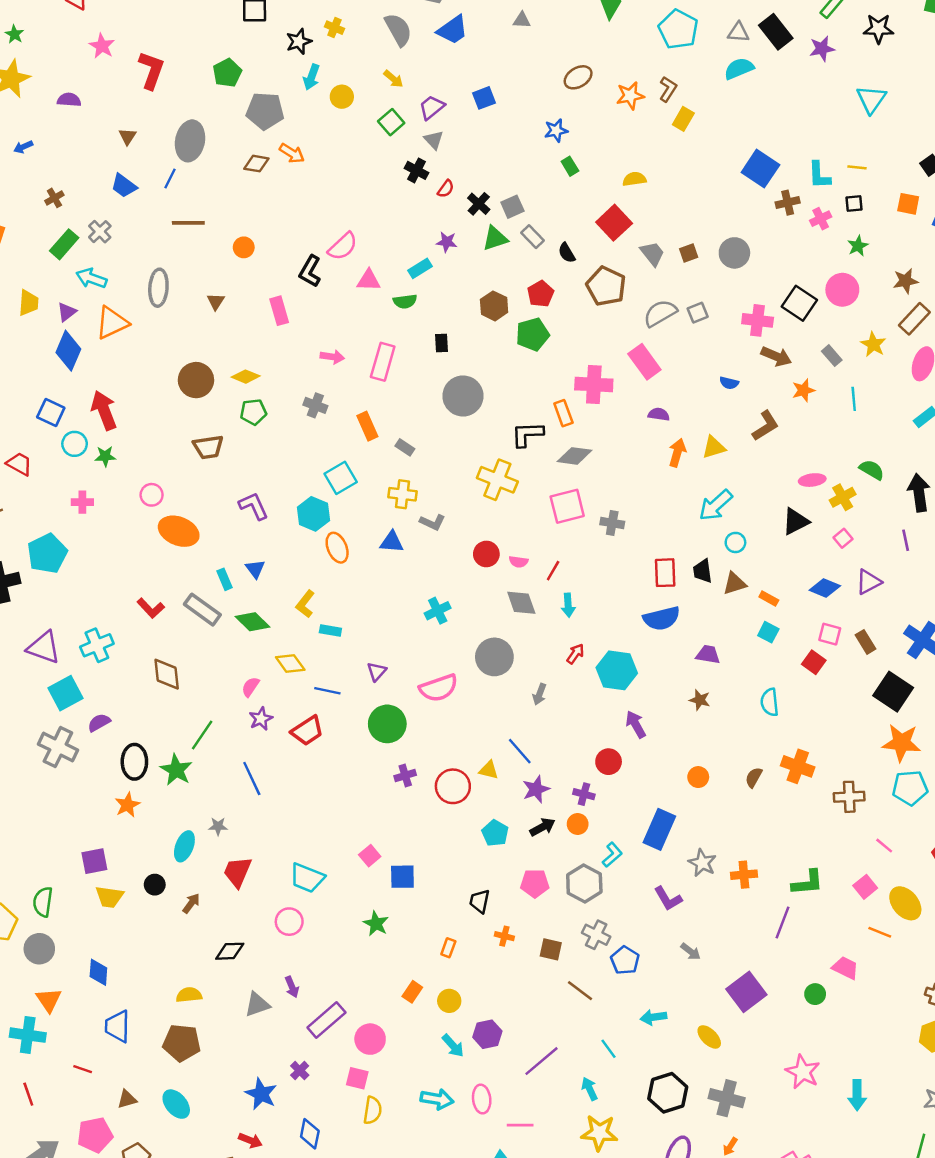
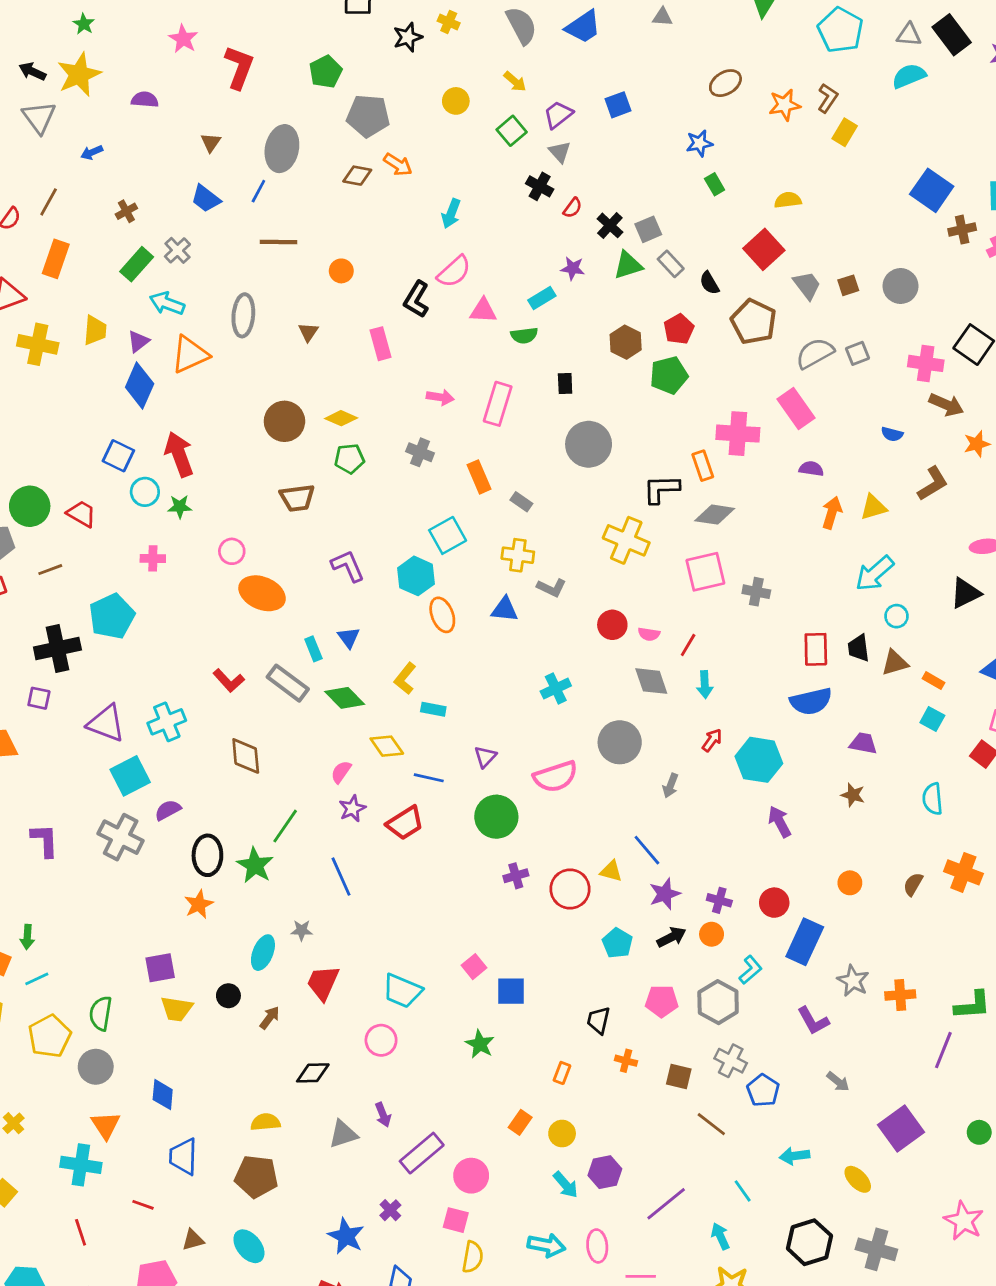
cyan arrow: (311, 77) -> (451, 214), moved
red circle: (609, 762) -> (774, 903), moved

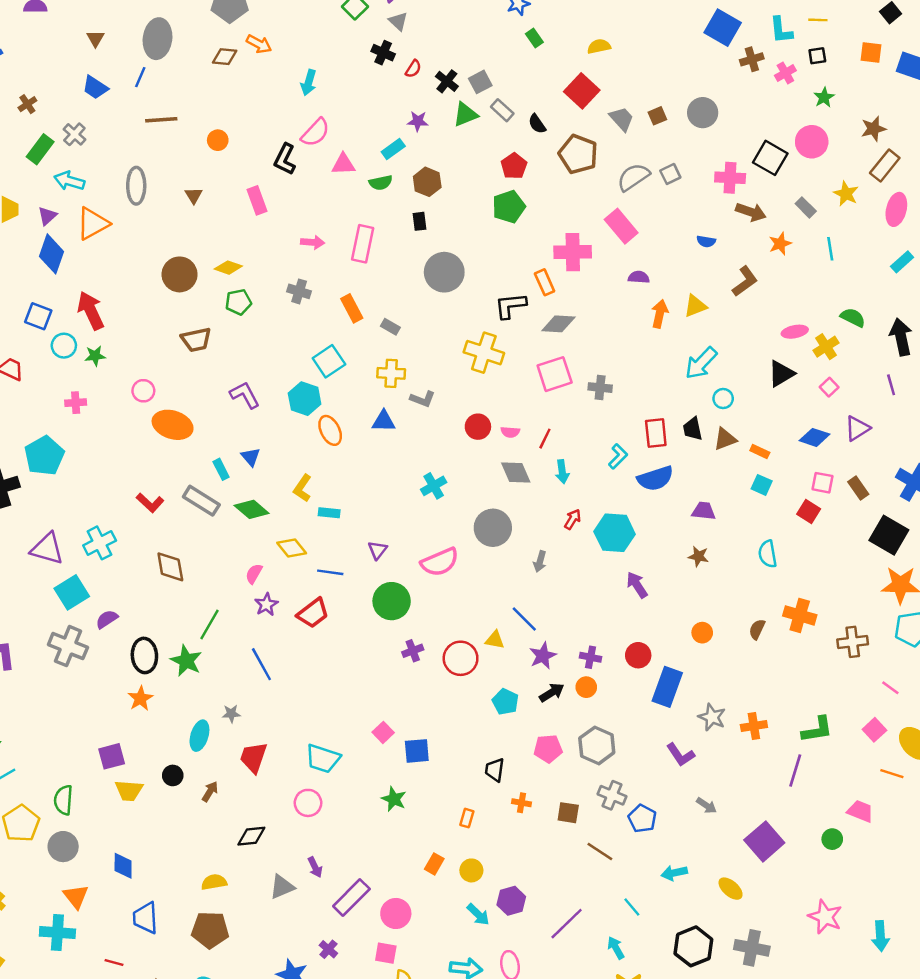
brown hexagon: (626, 342) -> (427, 182), moved
cyan L-shape: (750, 970) -> (618, 456), moved

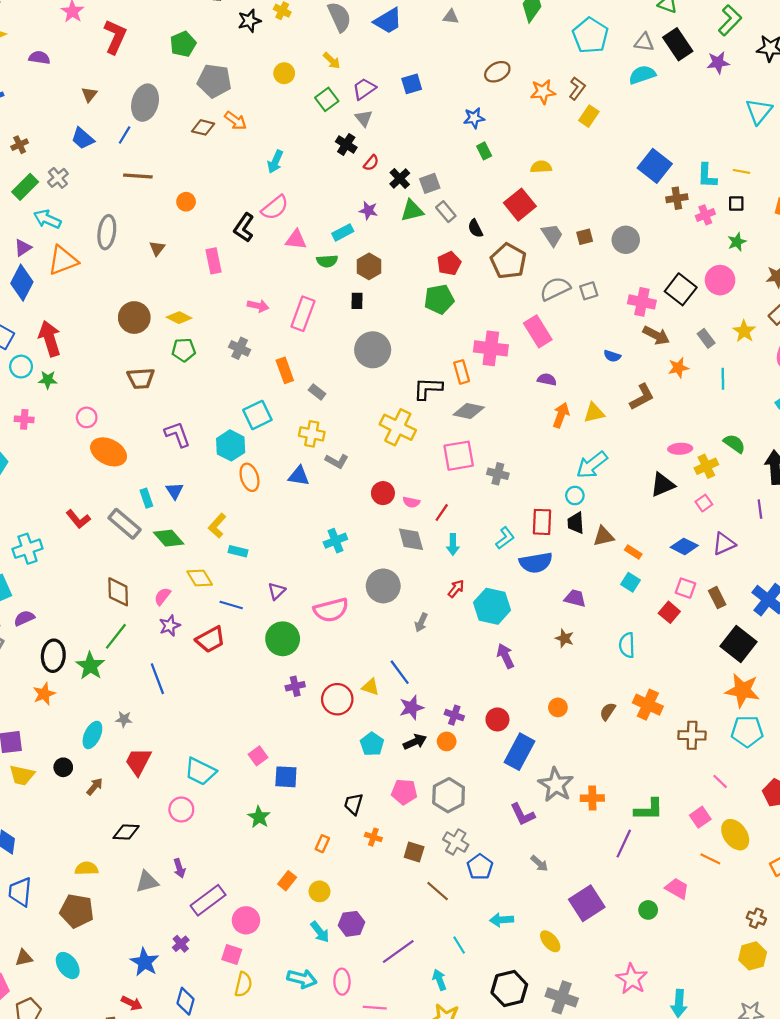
cyan circle: (723, 399) -> (575, 496), moved
brown diamond: (170, 567) -> (118, 592), moved
gray star: (712, 717) -> (556, 785), size x1.4

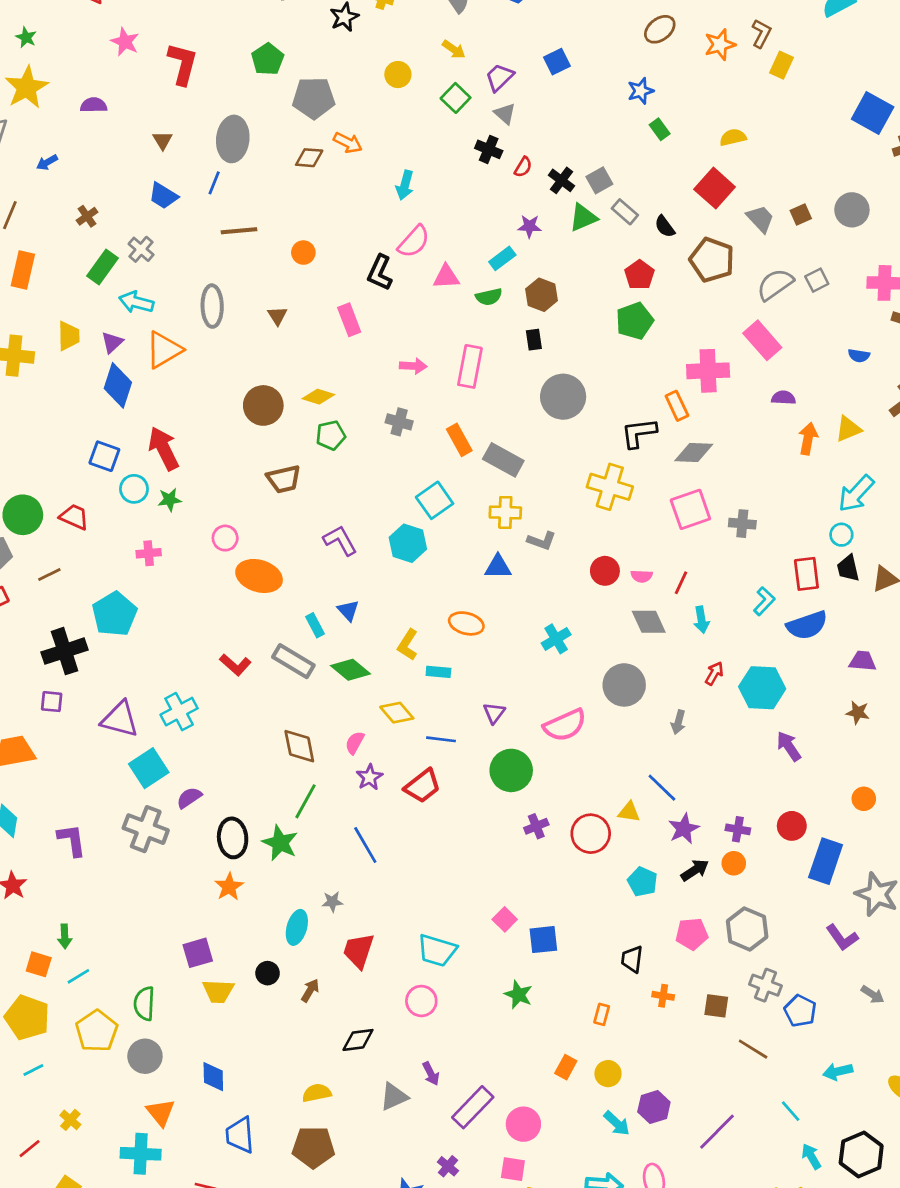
gray rectangle: (317, 392) -> (503, 460), size x1.8
orange ellipse: (249, 477) -> (466, 623), moved, turned -48
cyan arrow: (439, 980) -> (811, 1156), moved

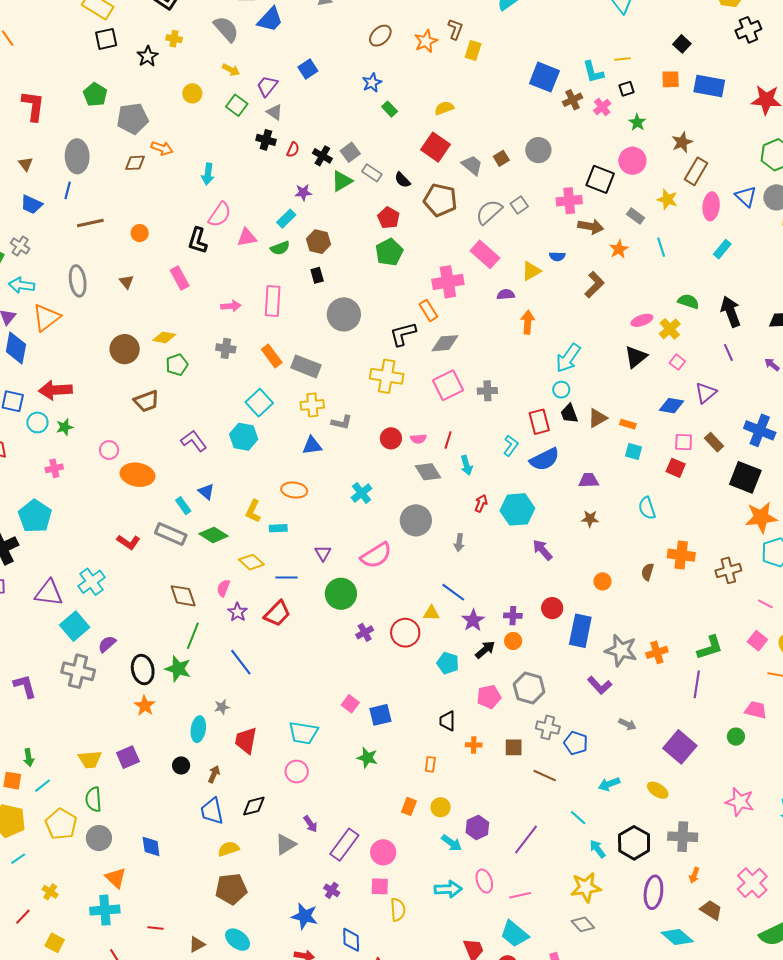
yellow triangle: (848, 429) -> (531, 271), moved
red arrow: (164, 449) -> (55, 390), turned -60
yellow trapezoid: (218, 991) -> (90, 759), moved
blue trapezoid: (240, 1135) -> (212, 811), moved

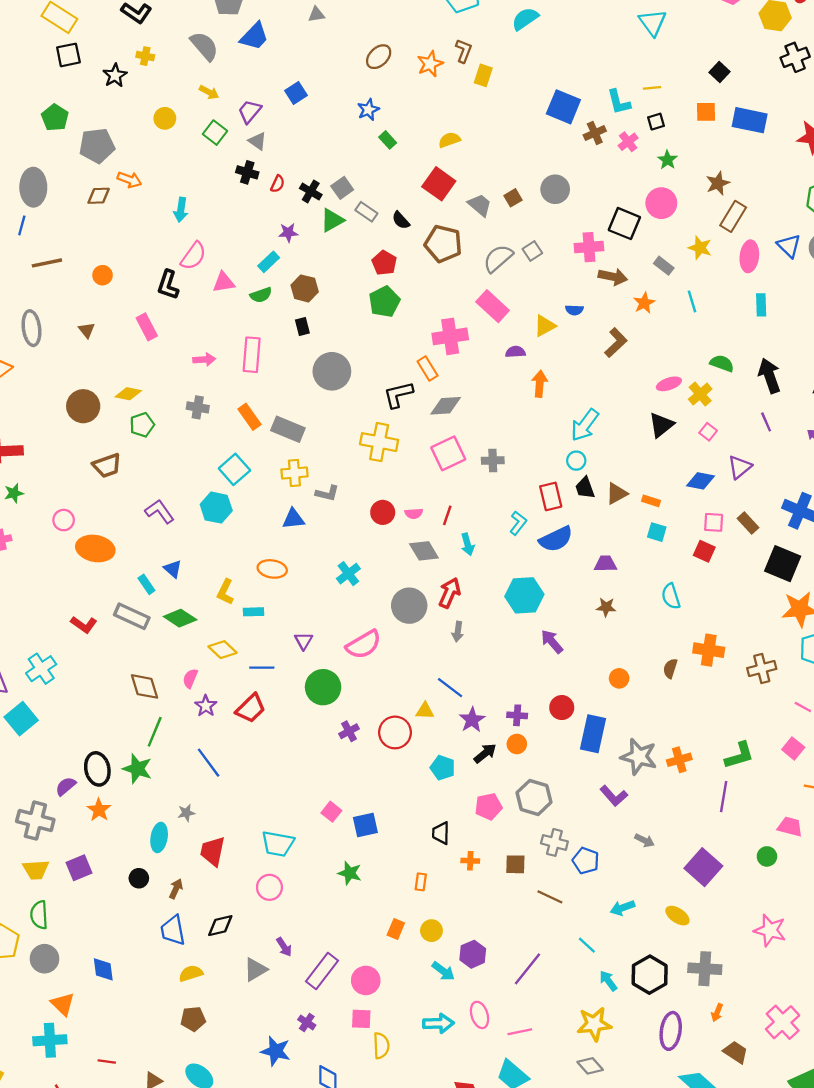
cyan rectangle: (722, 249) -> (761, 305), turned -42
red arrow: (481, 503) -> (450, 593), moved, size x1.5
purple semicircle: (107, 644) -> (66, 786), moved
gray cross: (78, 671) -> (35, 821), moved
brown pentagon: (231, 889) -> (193, 1019), size x0.7

